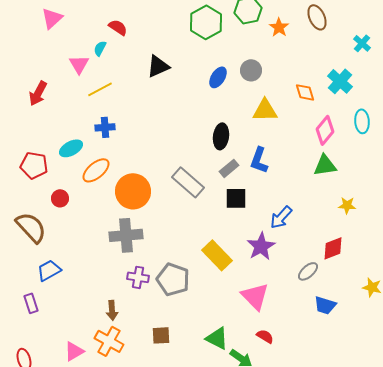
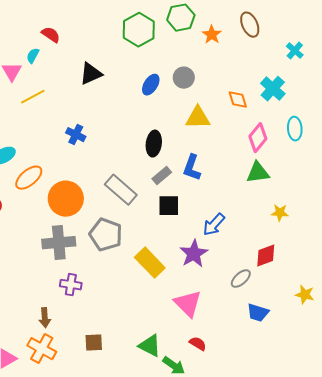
blue cross: (105, 127) -> (76, 135), moved, turned 30
gray pentagon: (173, 279) -> (106, 235), moved

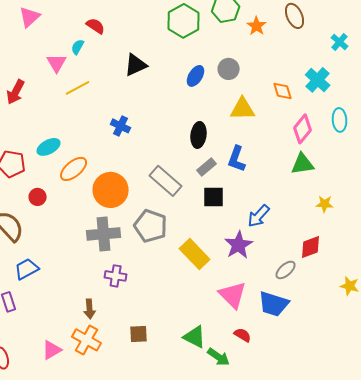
blue trapezoid: (258, 313) -> (274, 304), moved, size x1.4

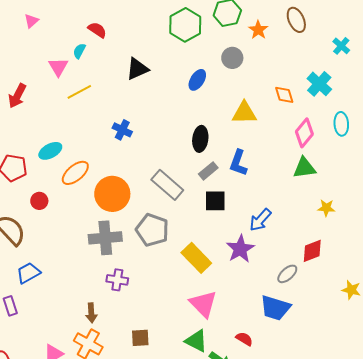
pink triangle: (30, 17) -> (31, 21), size x0.7
gray circle: (229, 69) -> (232, 58), moved
pink triangle: (233, 295) -> (203, 304), moved

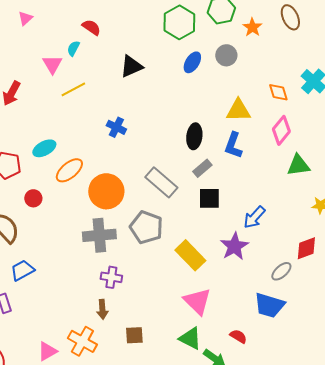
blue ellipse: (197, 80) -> (192, 62), moved
pink diamond: (304, 133) -> (281, 130), moved
blue L-shape: (238, 163) -> (233, 145), moved
brown arrow: (91, 313) -> (102, 309), moved

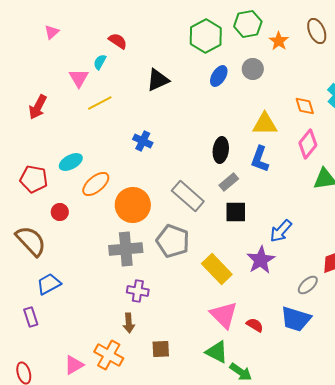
red semicircle: (238, 336) -> (255, 325), moved

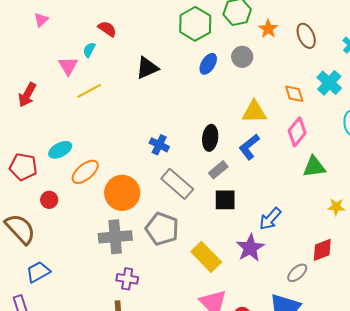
brown ellipse: (317, 31) -> (306, 36), moved
blue cross: (143, 141) -> (159, 145), moved
blue L-shape: (260, 159) -> (249, 147), turned 32

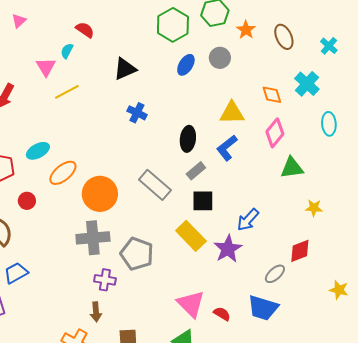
blue cross: (159, 145) -> (137, 113), moved
gray pentagon: (162, 229) -> (137, 254), moved
yellow rectangle: (206, 257) -> (191, 236), moved

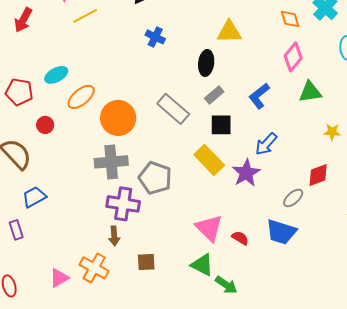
yellow triangle: (232, 113) -> (229, 32), moved
blue L-shape: (227, 148) -> (259, 96), moved
purple cross: (105, 280) -> (123, 204), size x1.5

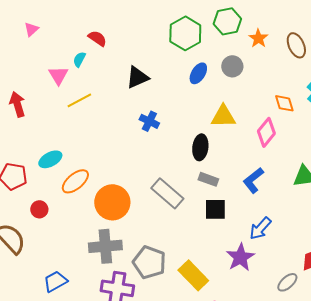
red arrow: (23, 20) -> (17, 104), turned 135
pink diamond: (293, 57) -> (266, 132), moved
gray rectangle: (214, 95) -> (208, 179), turned 60
yellow rectangle: (209, 160) -> (193, 275), moved
blue trapezoid: (34, 197) -> (55, 281), moved

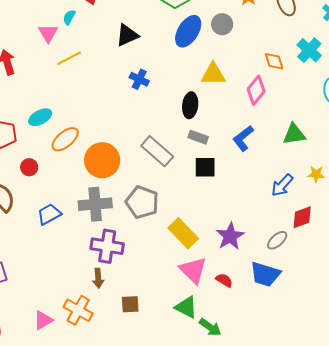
blue ellipse: (198, 73) -> (188, 31), size x1.5
blue arrow: (260, 228) -> (282, 185), moved
purple star: (240, 257) -> (230, 236), moved
gray pentagon: (149, 262) -> (142, 202), moved
blue trapezoid: (55, 281) -> (49, 214), moved

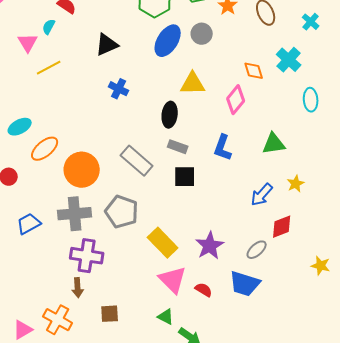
blue L-shape: (243, 138) -> (223, 148), turned -32
yellow star: (316, 174) -> (296, 184), turned -30
green triangle: (186, 307) -> (166, 317), size x0.7

